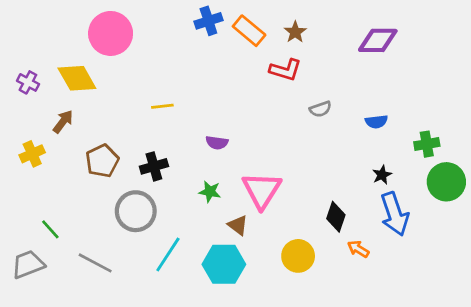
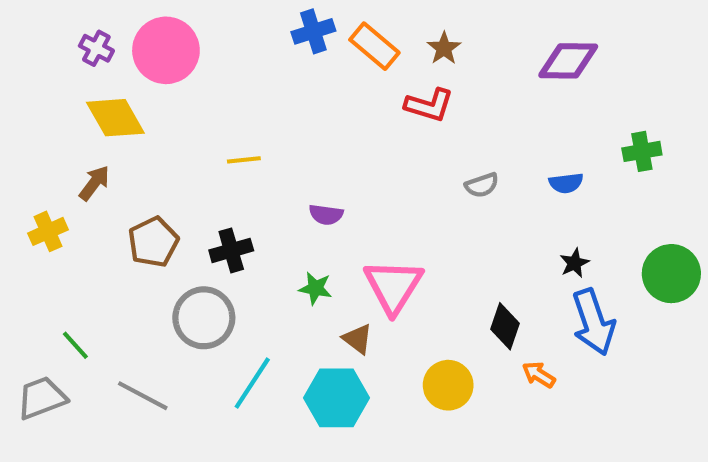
purple cross: (28, 82) -> (96, 48), moved
gray semicircle: (320, 109) -> (482, 185), moved
green cross: (427, 144) -> (642, 151), moved

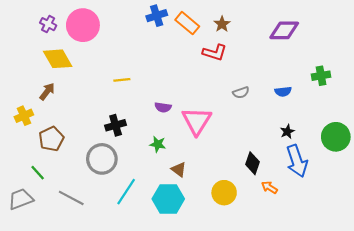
brown pentagon: (153, 242) -> (51, 139), moved
pink triangle: (393, 286) -> (197, 121), moved

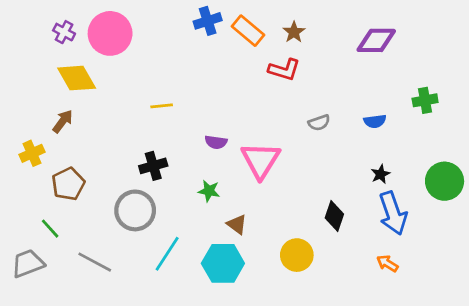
orange arrow: (269, 187) -> (387, 263), moved

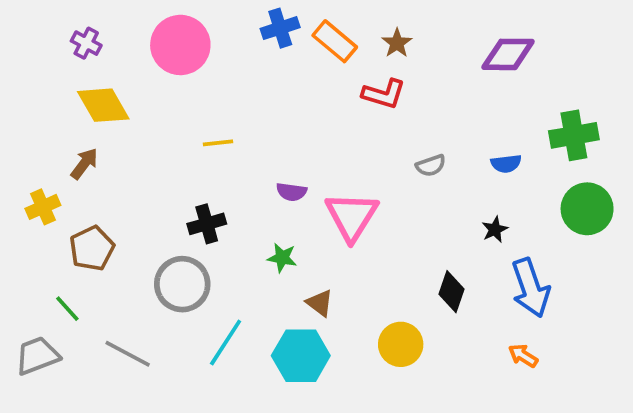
pink circle: (110, 33) -> (180, 45), moved
green cross: (425, 100) -> (574, 135), size x1.4
black star: (380, 174) -> (495, 230), moved
green circle: (445, 181) -> (587, 209), moved

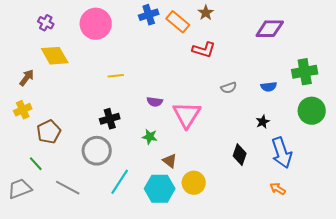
brown star: (397, 43) -> (206, 13), moved
brown arrow: (84, 164) -> (27, 78), moved
yellow circle: (401, 344) -> (194, 183), moved

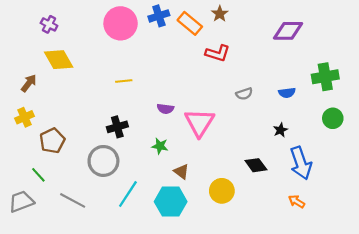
pink circle: (96, 24) -> (121, 23), moved
green circle: (312, 111) -> (333, 118), size x0.7
black diamond: (240, 155) -> (256, 165), turned -55
yellow circle: (194, 183) -> (222, 191), moved

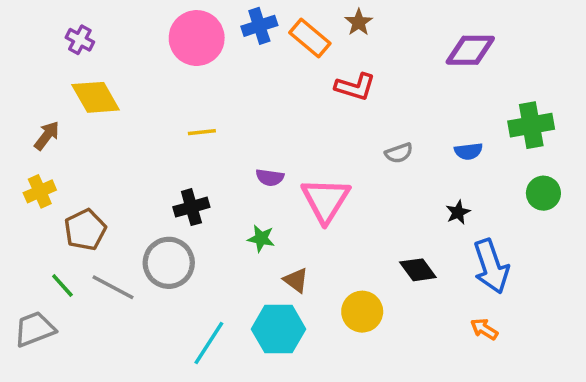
cyan line: (128, 194) -> (209, 343), moved
gray line: (73, 200) -> (113, 287), moved

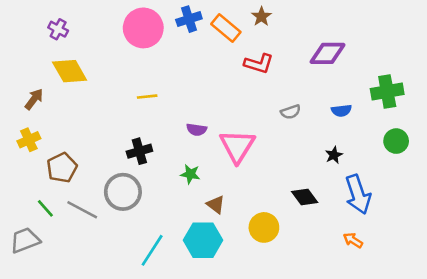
purple diamond: (470, 50) -> (327, 53), moved

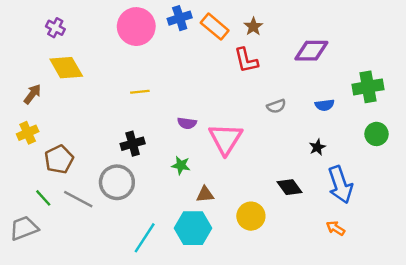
brown star: (261, 17) -> (253, 27), moved
red L-shape: (259, 64) -> (246, 60), turned 60
brown triangle: (216, 205) -> (205, 194), turned -42

